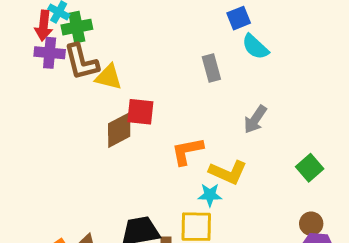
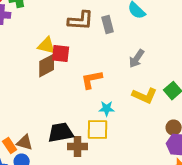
brown L-shape: (81, 62) -> (81, 21), moved, turned -72
yellow triangle: (109, 77) -> (47, 46), moved
yellow L-shape: (228, 172) -> (145, 96), moved

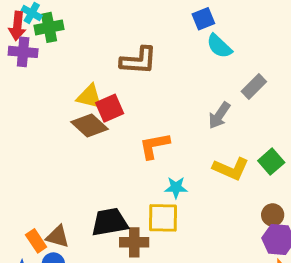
gray rectangle: (108, 25) -> (254, 87), moved, turned 60
red square: (61, 54) -> (110, 108), turned -30
brown diamond: (47, 66) -> (89, 125), turned 70

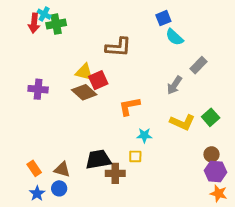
purple cross: (23, 52) -> (38, 89), moved
yellow square: (163, 218) -> (135, 156), size x0.6
orange rectangle: (36, 241) -> (34, 168), moved

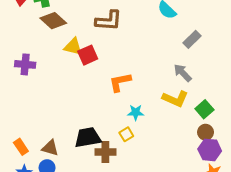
gray arrow: (174, 85) -> (183, 73), moved, turned 102
brown diamond: (84, 92) -> (53, 21), moved
green square: (211, 117) -> (204, 109), moved
yellow square: (135, 156) -> (126, 134), turned -32

